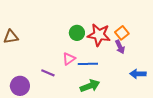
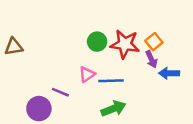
blue arrow: (138, 74) -> (169, 73), moved
purple circle: (20, 86) -> (39, 109), moved

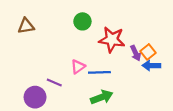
green circle: (97, 42) -> (82, 21), moved
orange square: (154, 42) -> (148, 52), moved
brown triangle: (14, 47) -> (26, 26), moved

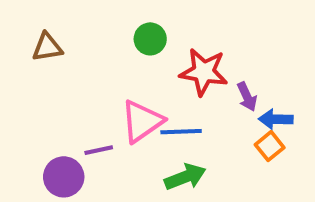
orange square: (148, 52) -> (270, 146), moved
pink triangle: (78, 67) -> (142, 121), size x1.6
purple line: (54, 82) -> (99, 150), turned -35

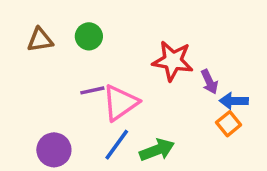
green circle: (150, 39) -> (89, 36), moved
blue line: (181, 132) -> (117, 145), moved, turned -52
purple line: (99, 150) -> (92, 90), moved

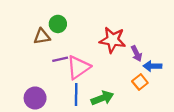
brown triangle: (40, 40) -> (42, 36), moved
orange square: (229, 124) -> (140, 82), moved
blue line: (117, 145) -> (76, 95), turned -35

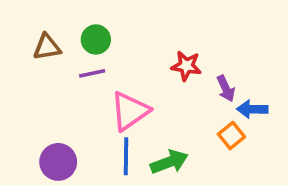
brown triangle: (42, 36) -> (47, 47), moved
red star: (113, 40) -> (186, 66), size x0.7
purple line: (60, 59) -> (92, 73), moved

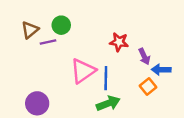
brown triangle: (47, 47) -> (30, 30), turned -30
purple line: (92, 73) -> (48, 42), moved
blue line: (126, 156) -> (106, 78), moved

